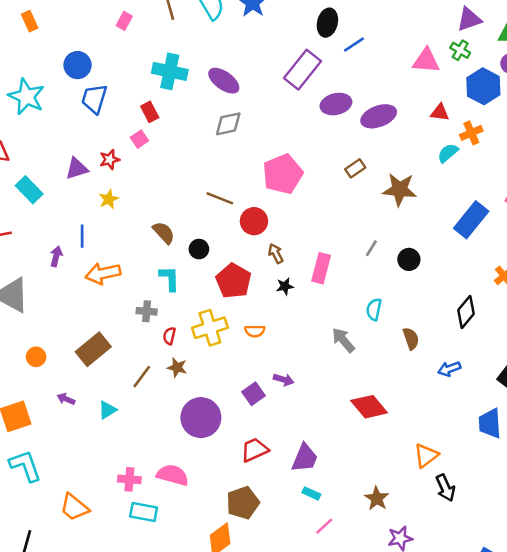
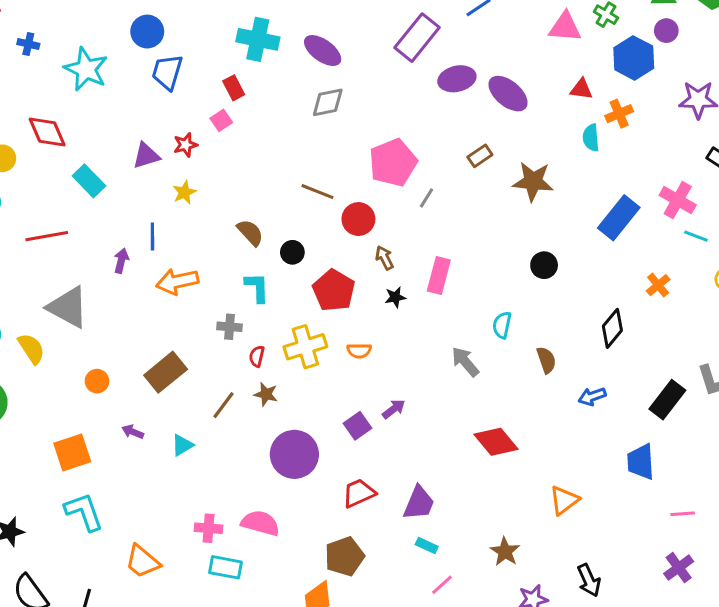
purple ellipse: (379, 116) -> (508, 94), turned 60
cyan semicircle: (448, 153) -> (591, 138), turned -55
gray line: (371, 248) -> (426, 198), moved
purple arrow: (284, 380) -> (394, 409), turned -54
black arrow: (445, 488) -> (589, 580), moved

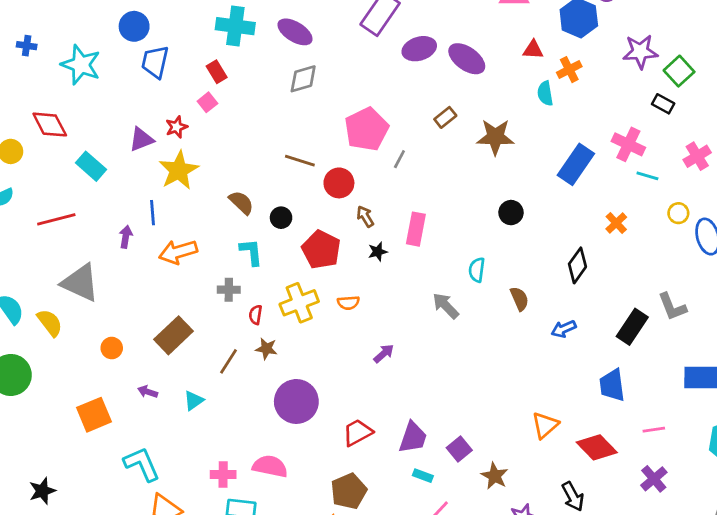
yellow star: (184, 192) -> (179, 170), size x1.8
purple square: (358, 426) -> (459, 449), moved
red diamond: (496, 442) -> (597, 447), moved
cyan L-shape: (84, 512) -> (142, 464), moved

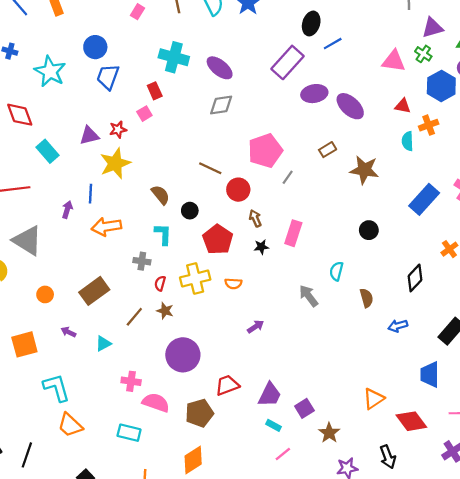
pink cross: (223, 474) -> (131, 381), moved
brown pentagon: (349, 491) -> (199, 413), moved

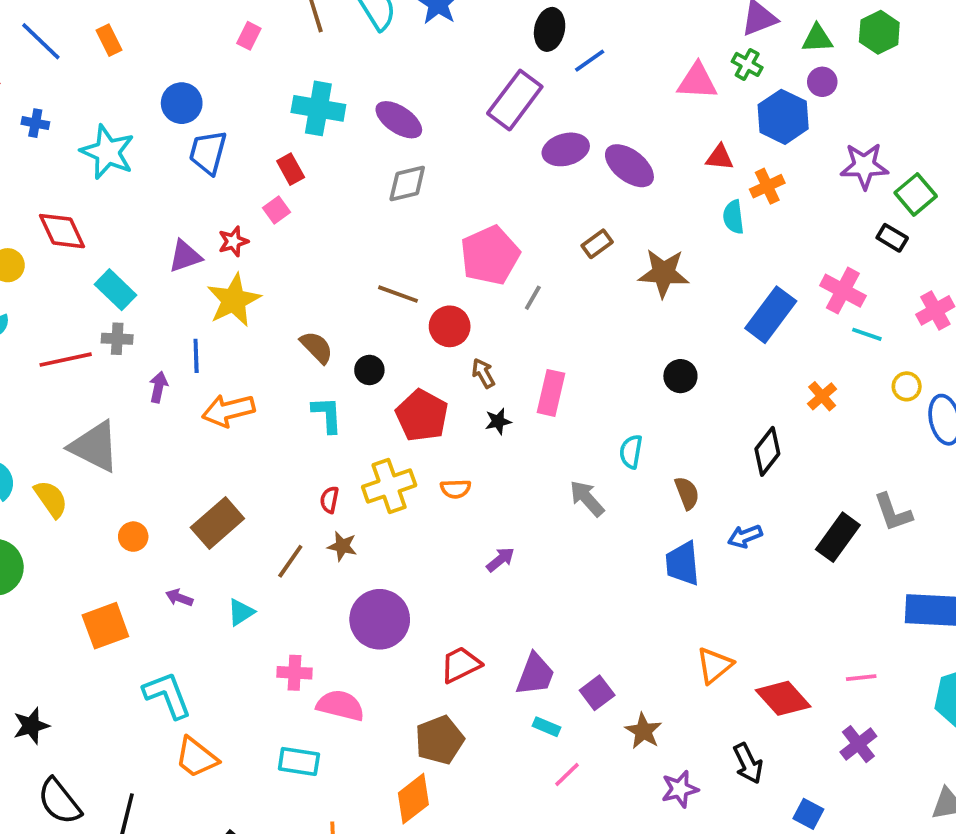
gray cross: (142, 261) -> (117, 339), moved
blue trapezoid: (430, 374) -> (683, 563), moved
brown pentagon: (199, 413) -> (439, 740), moved

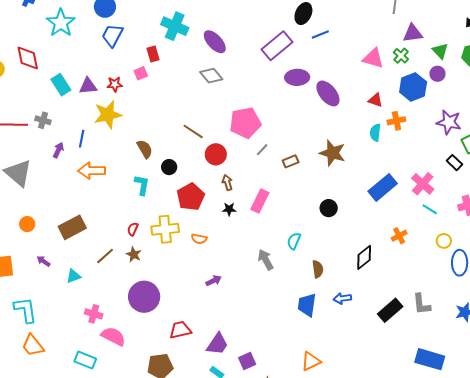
green triangle: (817, 39) -> (440, 51), turned 36
gray diamond: (407, 184) -> (211, 76), turned 50
brown rectangle: (597, 244) -> (291, 161), moved
cyan rectangle: (116, 290) -> (61, 85), moved

